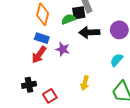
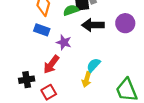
red arrow: (39, 55) -> (51, 64), moved
cyan semicircle: (117, 60) -> (94, 65), moved

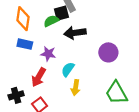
purple circle: (125, 23) -> (108, 52), moved
cyan semicircle: (94, 65) -> (68, 69), moved

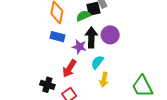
black arrow: (75, 33) -> (91, 37), moved, turned 96
purple circle: (108, 52) -> (110, 35), moved
black cross: (16, 95) -> (47, 85), turned 32

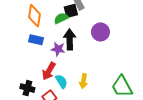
purple circle: (110, 35) -> (100, 32), moved
cyan semicircle: (97, 62) -> (61, 81), moved, turned 112

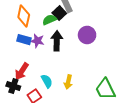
black square: (71, 11) -> (59, 13), turned -32
purple star: (58, 49) -> (37, 41), moved
red arrow: (49, 71) -> (22, 71), moved

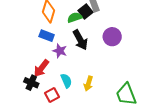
purple star: (37, 41) -> (60, 51), moved
black arrow: (57, 41) -> (80, 40), turned 144

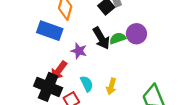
green semicircle: (75, 17) -> (118, 38), moved
blue rectangle: (47, 36) -> (50, 31), moved, size x1.5
black cross: (31, 83) -> (48, 87), size x1.6

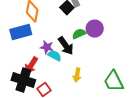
blue rectangle: (50, 31) -> (21, 32), turned -30
black arrow: (101, 38) -> (66, 46), moved
cyan semicircle: (87, 84) -> (55, 56), moved, turned -32

